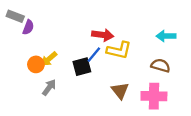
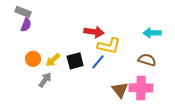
gray rectangle: (15, 16) -> (23, 12), moved
blue line: (94, 55) -> (98, 62), moved
yellow arrow: (49, 59) -> (53, 60), moved
brown triangle: (120, 91) -> (120, 90), moved

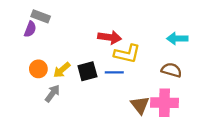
gray rectangle: (23, 12) -> (41, 16), moved
blue line: (98, 62) -> (114, 72), turned 49

